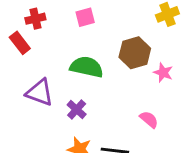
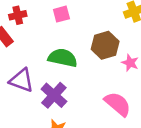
purple cross: (77, 110) -> (54, 95), size x1.5
pink semicircle: (149, 119) -> (118, 104), size x1.6

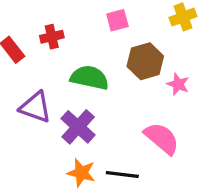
pink square: (61, 14) -> (117, 20), moved
red cross: (18, 15) -> (52, 37), moved

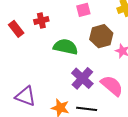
purple triangle: (35, 107) -> (26, 96), moved
purple cross: (78, 127) -> (82, 78), moved

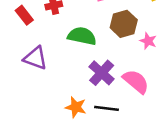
purple triangle: (26, 96) -> (35, 58), moved

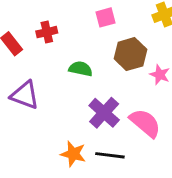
green semicircle: (82, 36) -> (81, 69), size x0.7

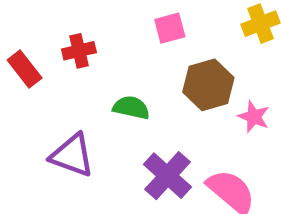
purple triangle: (25, 95) -> (72, 155), moved

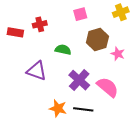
red rectangle: (25, 69) -> (15, 32), turned -42

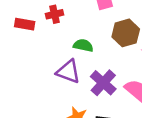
purple triangle: (37, 71) -> (68, 72), moved

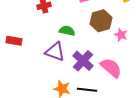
red rectangle: (25, 24) -> (14, 41), moved

